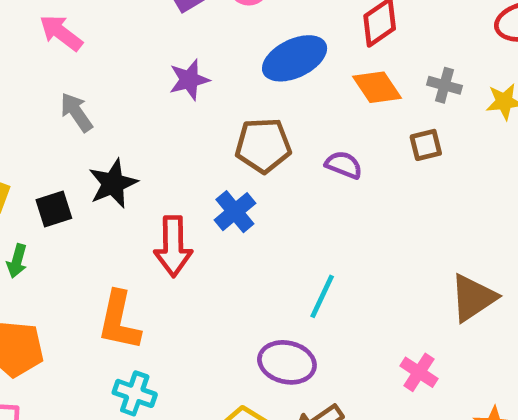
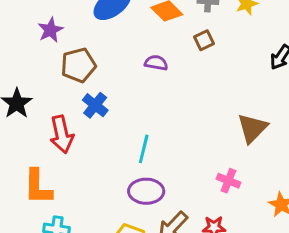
brown pentagon: (263, 145) -> (78, 65), moved
cyan line: (322, 296) -> (144, 149), moved

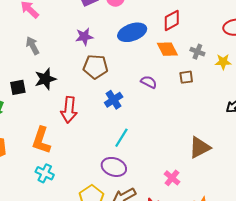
blue cross: (95, 105) -> (114, 100), moved

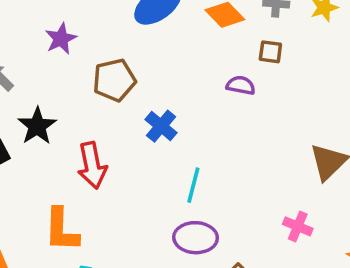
purple star: (84, 37) -> (61, 39), moved
brown square: (186, 77) -> (270, 52), turned 32
purple semicircle: (149, 82) -> (241, 85), moved

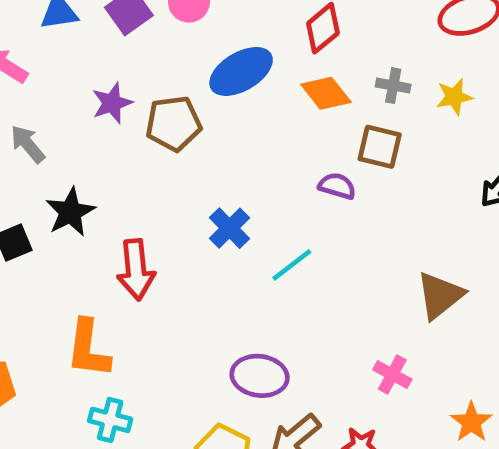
brown square: (270, 52) -> (380, 147), size x1.4
brown pentagon: (114, 80) -> (174, 123), moved
cyan line: (193, 185) -> (292, 265), moved, turned 32

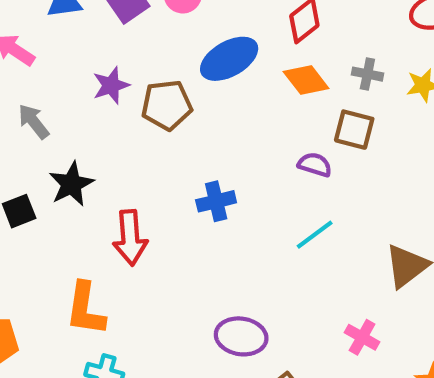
blue cross: (230, 228) -> (216, 201), turned 30
cyan line: (292, 265) -> (315, 235), moved

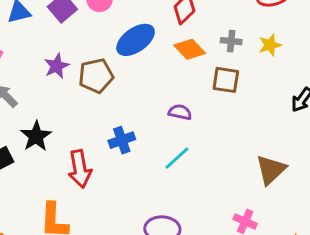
purple semicircle: (315, 165) -> (180, 112), moved
blue cross: (216, 201) -> (122, 140), moved
cyan line: (315, 235) -> (177, 158), moved

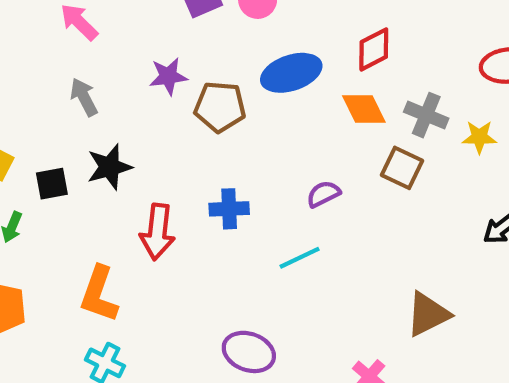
gray cross: (231, 41) -> (426, 115), size x1.4
purple semicircle: (180, 112) -> (323, 194), turned -55

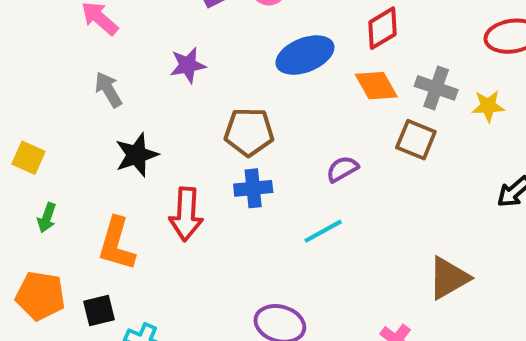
brown pentagon: (220, 107) -> (249, 132), moved
black square: (52, 184) -> (99, 310), moved
orange L-shape: (99, 294) -> (117, 244), moved

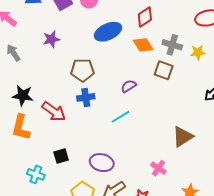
black star: (137, 155) -> (23, 95), moved, turned 30
red arrow: (186, 214) -> (54, 111), turned -55
black square: (99, 310) -> (61, 156), moved

